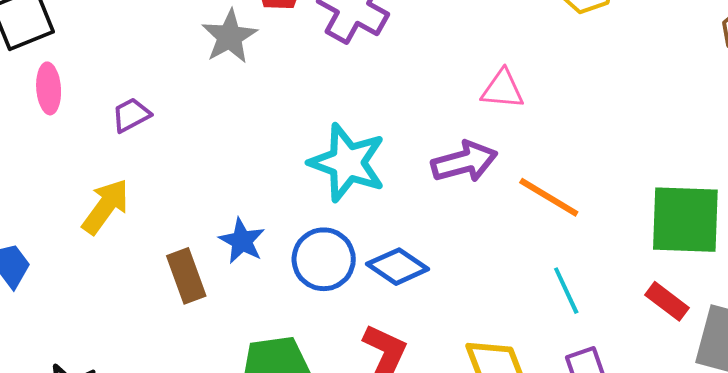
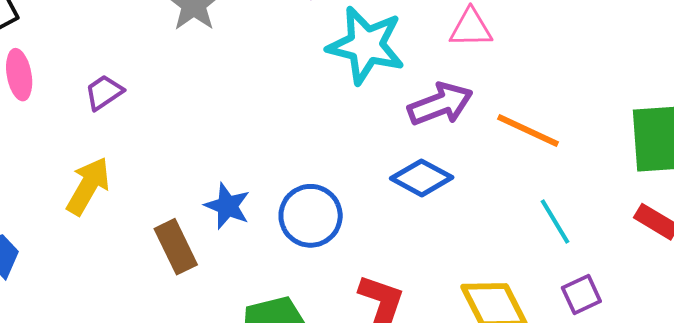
cyan star: (347, 163) -> (366, 45), moved
blue diamond: (398, 267) -> (422, 178), moved

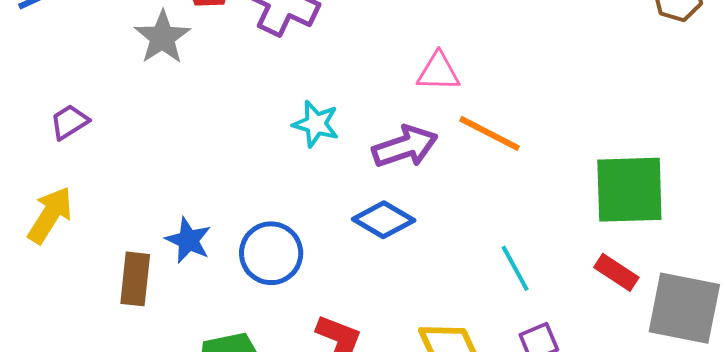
cyan star: (366, 45) -> (316, 124), moved, size x0.6
orange line: (528, 131) -> (490, 133), moved
brown rectangle: (176, 247) -> (135, 279), turned 30

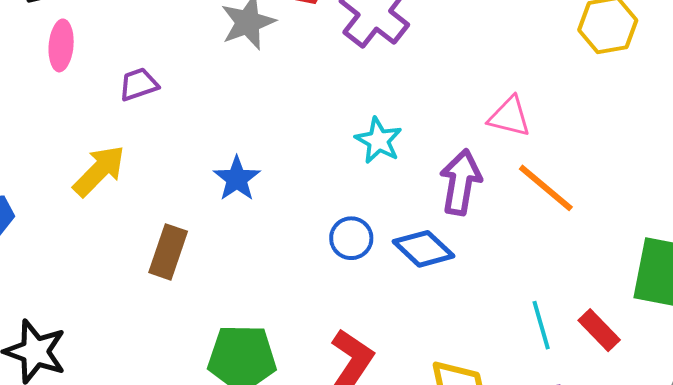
purple arrow: (405, 147) -> (461, 182), turned -74
blue star: (188, 240) -> (237, 179), moved
blue circle: (271, 253) -> (351, 238), moved, size x0.7
red rectangle: (616, 272) -> (599, 330), moved

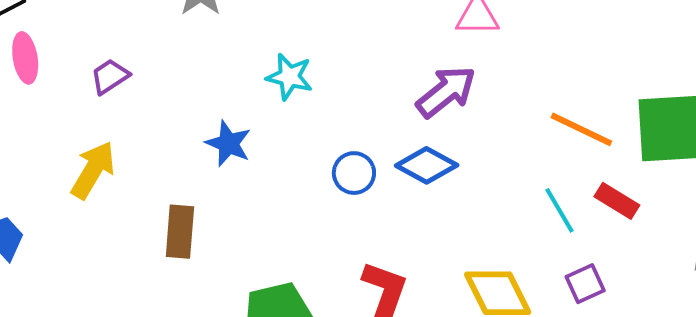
cyan star: (378, 140) -> (289, 77), moved
purple arrow: (461, 182) -> (446, 92), turned 56
orange line: (546, 188) -> (581, 129), moved

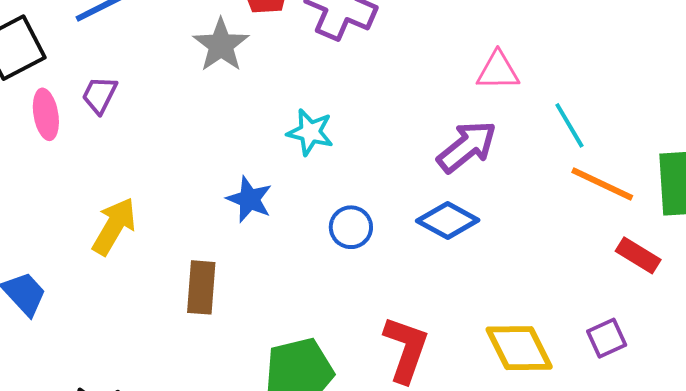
purple trapezoid: (110, 76) -> (100, 95), moved, turned -30
blue circle: (354, 173) -> (351, 227), moved
cyan line: (559, 210) -> (569, 125), moved

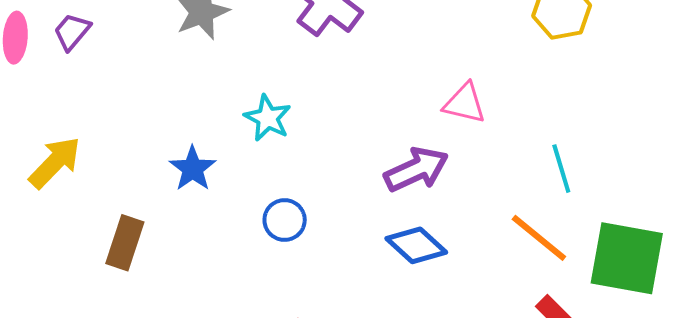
cyan line: (569, 125) -> (561, 169), moved
blue diamond: (448, 220) -> (416, 245), moved

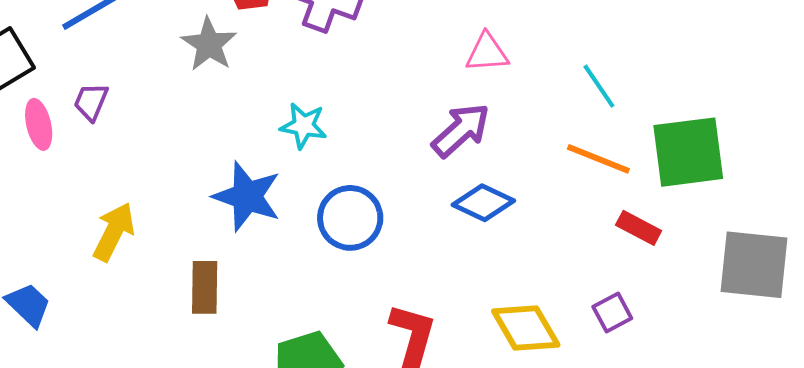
blue star: (193, 169) -> (247, 196), size x1.5
blue circle: (285, 220) -> (350, 218), size x1.5

